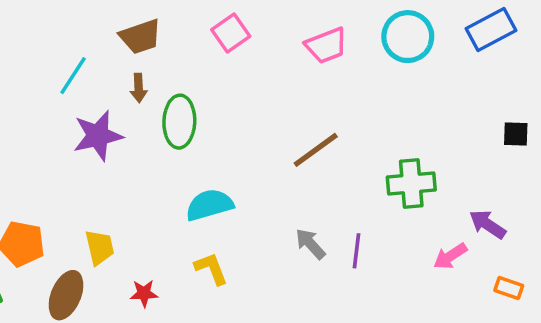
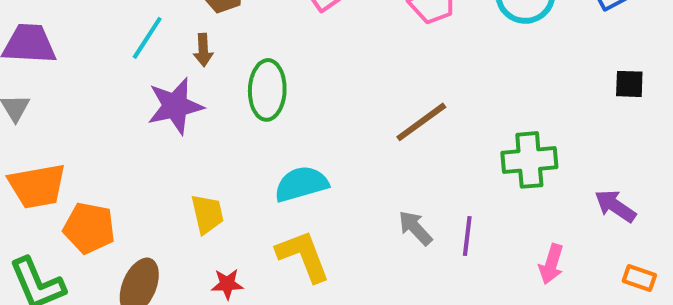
brown arrow: (139, 88) -> (203, 50), moved
black square: (516, 134) -> (629, 84), moved
yellow trapezoid: (100, 247) -> (207, 214), moved
pink arrow: (450, 256) -> (551, 264), moved, turned -40
yellow L-shape: (211, 269) -> (303, 256), size x1.4

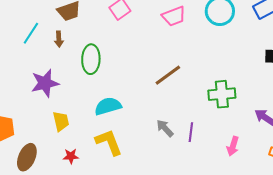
purple star: (175, 106) -> (45, 83), moved

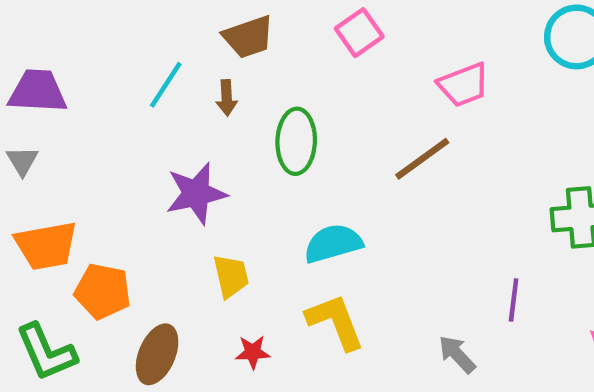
pink trapezoid: (174, 16) -> (464, 85), moved
brown line: (168, 75) -> (422, 159), moved
gray arrow: (165, 128) -> (457, 354), moved

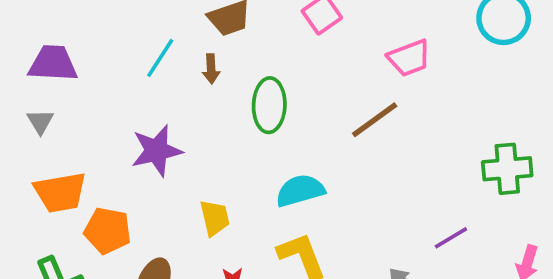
purple star: (196, 193) -> (157, 151), moved
purple line: (514, 300) -> (451, 238), turned 52

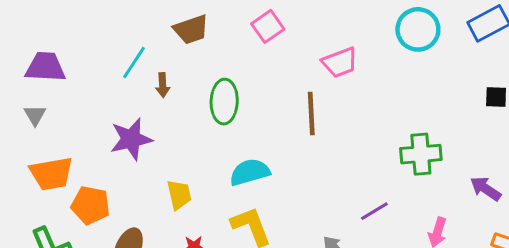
brown arrow: (211, 69) -> (163, 85), moved
brown line: (375, 120) -> (311, 114), turned -57

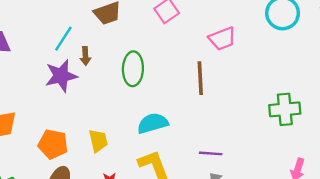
purple star: (131, 139) -> (61, 76), moved
orange pentagon: (90, 205) -> (53, 144), moved
purple line: (374, 211) -> (211, 153), moved, turned 35

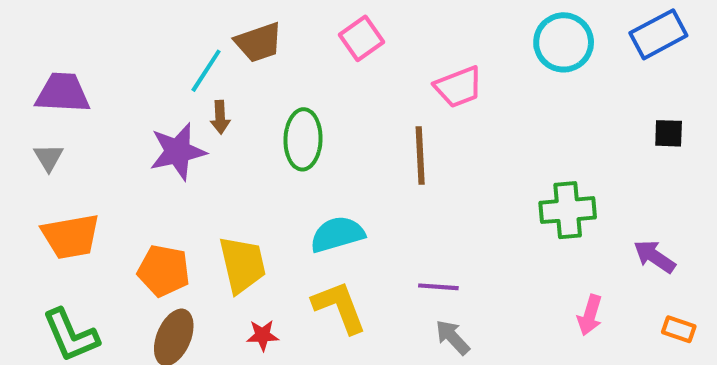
cyan line: (63, 39) -> (206, 71), moved
yellow trapezoid: (98, 141) -> (242, 265), size x1.4

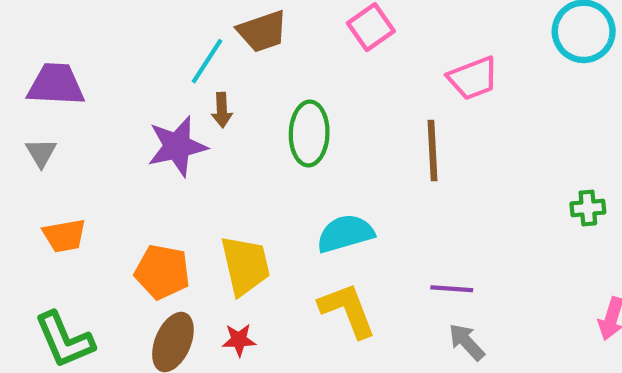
green cross: (568, 210) -> (588, 208), size x0.6
orange trapezoid: (71, 236) -> (64, 236), size x0.7
red star: (263, 335) -> (239, 340), moved

